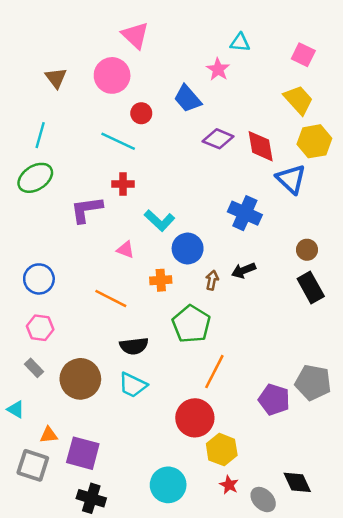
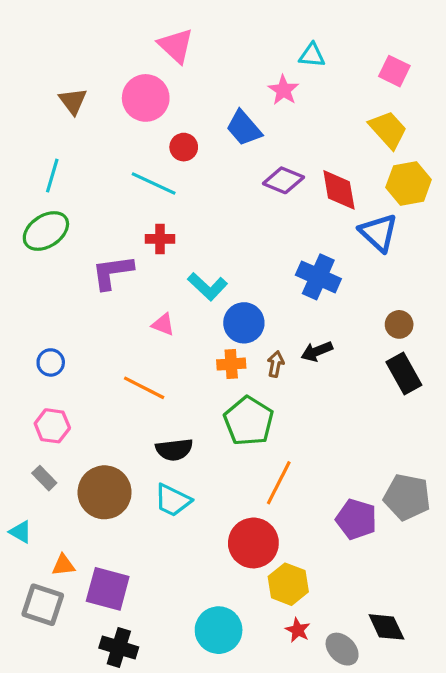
blue circle: (39, 279) -> (51, 362), size x0.7
orange cross: (161, 280) -> (231, 364), moved

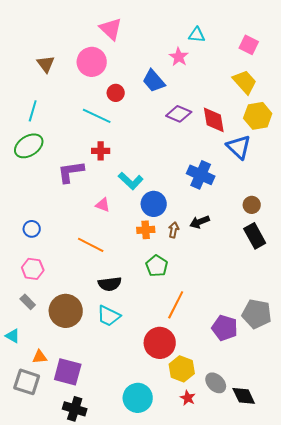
green pentagon: (249, 421) -> (157, 266), size x0.7
gray ellipse: (342, 649) -> (216, 383), moved

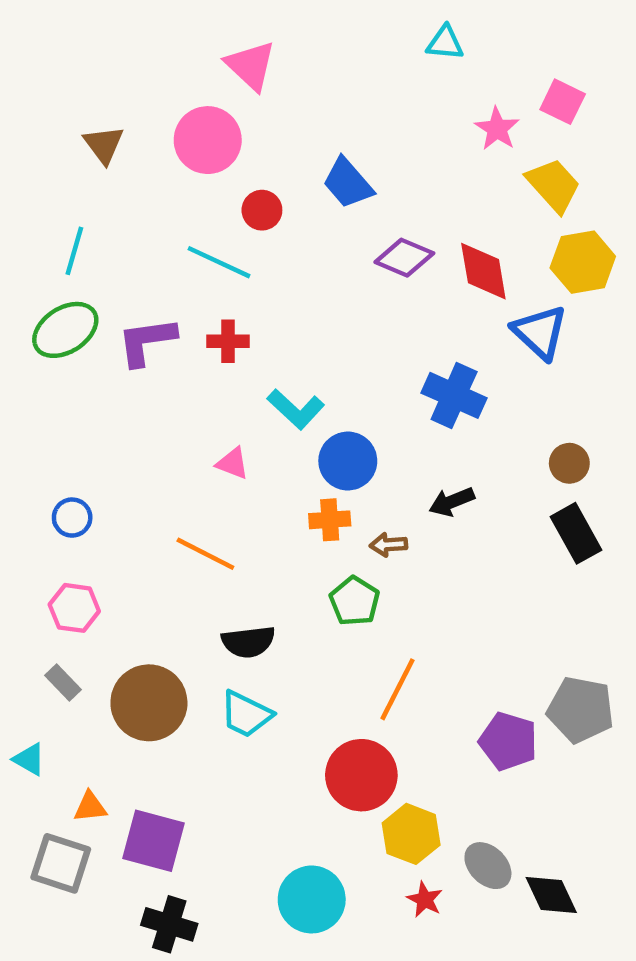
cyan triangle: (197, 35) -> (445, 43), moved
pink star: (179, 57) -> (497, 129), moved
purple L-shape: (71, 172) -> (147, 341), moved
brown arrow: (174, 230) -> (388, 545), moved, turned -105

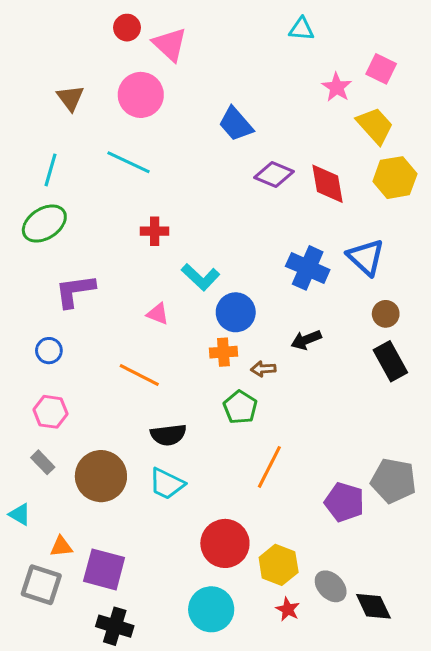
red circle: (262, 210) -> (127, 28), moved
cyan line: (219, 262) -> (129, 162), moved
blue triangle: (540, 332) -> (366, 257), moved
purple L-shape: (147, 341) -> (75, 291), moved
red circle: (361, 775) -> (225, 543), moved

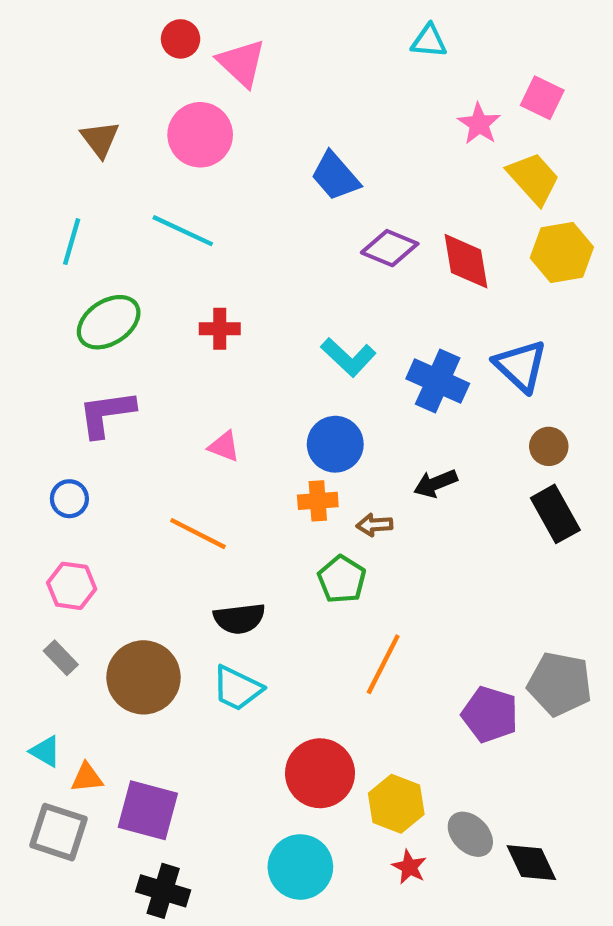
green ellipse: (44, 224) -> (109, 322), moved
cyan L-shape: (200, 277) -> (348, 357), moved
cyan triangle: (20, 514) -> (45, 751), moved

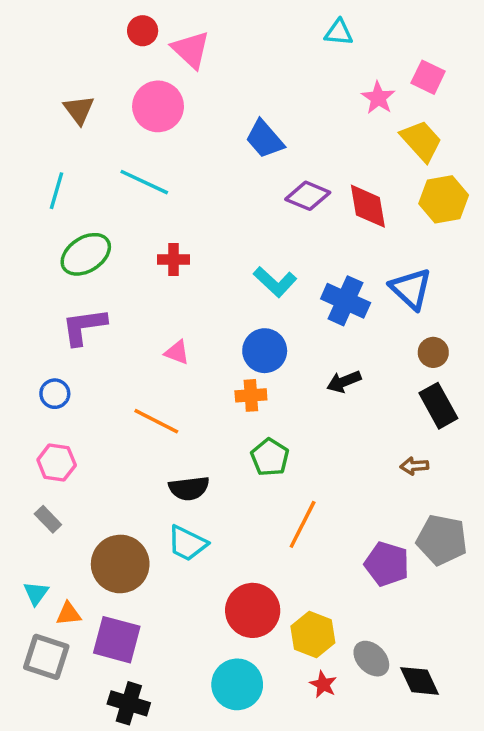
brown arrow: (374, 525) -> (414, 466), moved
brown circle: (143, 677) -> (120, 564), moved
cyan triangle: (45, 751) -> (36, 593), turned 36

